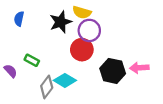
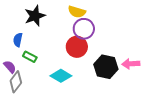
blue semicircle: (19, 19) -> (18, 40), moved
black star: (61, 22) -> (35, 16), moved
gray diamond: (47, 87) -> (16, 82), moved

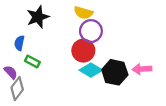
cyan diamond: (61, 76) -> (91, 70), moved

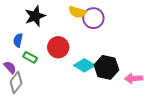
purple circle: (91, 31) -> (93, 18), moved
red circle: (83, 51) -> (58, 47), moved
pink arrow: (142, 69) -> (134, 78), moved

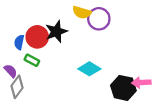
black star: (35, 16) -> (56, 32), moved
red circle: (58, 47) -> (37, 37), moved
black hexagon: (106, 67) -> (123, 88), moved

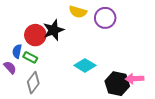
purple circle: (99, 19) -> (105, 18), moved
blue semicircle: (19, 42) -> (17, 51), moved
gray diamond: (17, 87) -> (33, 83), moved

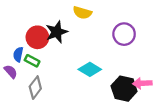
purple circle: (105, 18) -> (124, 34), moved

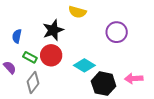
red circle: (37, 37) -> (51, 55), moved
blue semicircle: (18, 54) -> (17, 36), moved
black hexagon: (124, 89) -> (104, 84), moved

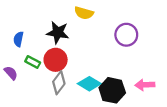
black star: (53, 30) -> (58, 33), turned 30
cyan diamond: (84, 65) -> (89, 84), moved
gray diamond: (33, 83) -> (59, 83), moved

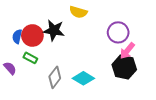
red circle: (56, 60) -> (32, 35), moved
pink arrow: (145, 85) -> (127, 51), moved, turned -48
black hexagon: (112, 90) -> (124, 67), moved

